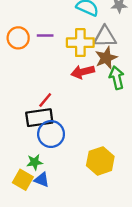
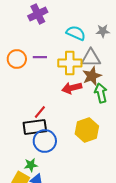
yellow hexagon: (100, 161) -> (87, 130), moved

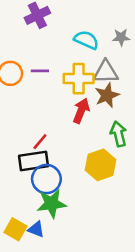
red arrow: (72, 88) -> (81, 111), turned 126
green arrow: (101, 93) -> (119, 134), moved
green star: (31, 165) -> (52, 204), moved, size x1.6

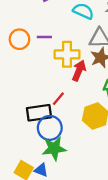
yellow cross: (79, 79) -> (67, 54), moved
red line: (40, 142) -> (58, 99), moved

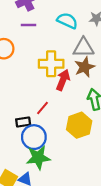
purple line: (44, 37) -> (28, 25), moved
black rectangle: (39, 113) -> (23, 122), size x0.6

